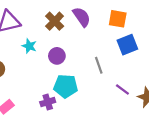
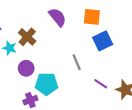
brown cross: (55, 21) -> (27, 37), moved
purple circle: (57, 56) -> (26, 68), moved

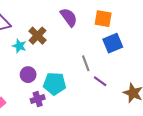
purple circle: (26, 68) -> (28, 75), moved
purple line: (101, 84) -> (100, 81), moved

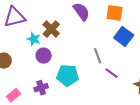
blue square: (113, 43) -> (124, 36), turned -30
purple circle: (28, 75) -> (44, 56), moved
purple cross: (38, 99) -> (41, 88), moved

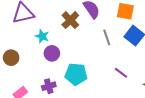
brown cross: (51, 29) -> (70, 20), moved
gray line: (98, 56) -> (107, 37), moved

